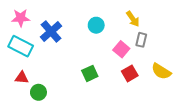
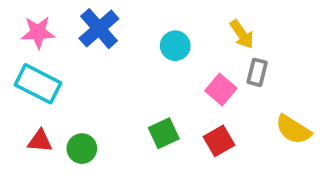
blue cross: (51, 31) -> (99, 29), moved
red square: (130, 73) -> (219, 141), moved
green circle: (38, 92) -> (82, 149), moved

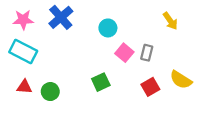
yellow arrow: (242, 34) -> (170, 21), moved
gray rectangle: (257, 72) -> (147, 53), moved
pink square: (221, 89) -> (124, 53), moved
red square: (219, 141) -> (150, 87), moved

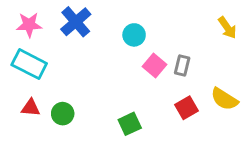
yellow arrow: (170, 21) -> (227, 28), moved
green square: (101, 82) -> (130, 124), moved

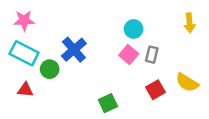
blue cross: (76, 22) -> (74, 50), moved
yellow arrow: (227, 28) -> (189, 23), turned 30
cyan circle: (134, 35) -> (134, 29), moved
green circle: (63, 114) -> (50, 69), moved

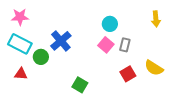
green square: (108, 103) -> (80, 85), moved, turned -35

